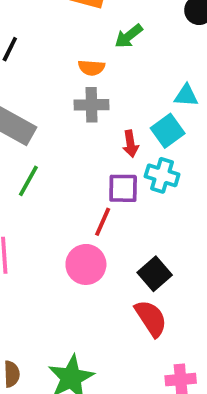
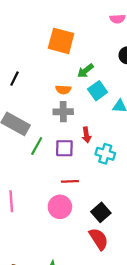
cyan square: (168, 131) -> (98, 91), moved
green line: (28, 181) -> (37, 146), moved
purple square: (123, 188) -> (64, 148), moved
red line: (103, 222) -> (70, 181), turned 63

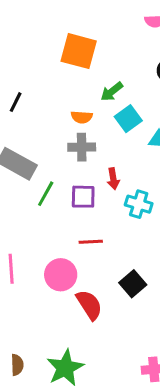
pink circle: (60, 207) -> (61, 275), moved
red semicircle: (99, 239) -> (89, 305), moved

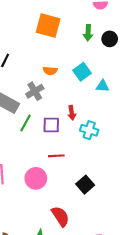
green arrow: (112, 92) -> (88, 33), moved, turned -49
gray cross: (82, 147) -> (35, 91), moved, turned -30
red semicircle: (89, 305) -> (60, 216), moved

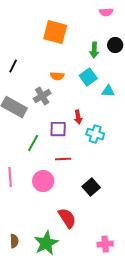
green arrow: (88, 33) -> (94, 50), moved
green line: (26, 123) -> (33, 143), moved

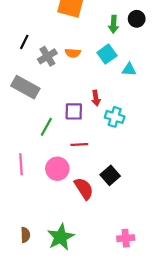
gray cross: (42, 96) -> (47, 56), moved
red semicircle: (67, 218) -> (84, 189), moved

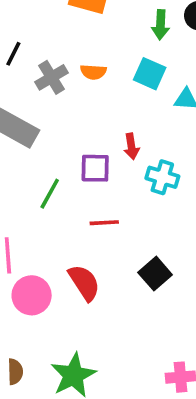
cyan square: (107, 54) -> (150, 74), turned -30
pink circle: (57, 169) -> (32, 295), moved
red semicircle: (84, 189) -> (84, 283), moved

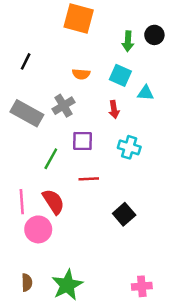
gray cross: (52, 77) -> (63, 106), moved
red arrow: (131, 146) -> (114, 109), moved
red semicircle: (84, 283) -> (53, 202), moved

